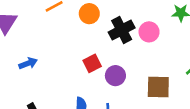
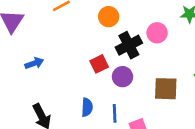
orange circle: (89, 14) -> (109, 17), moved
black cross: (122, 30) -> (129, 45), moved

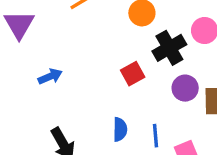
purple circle: (122, 77) -> (185, 88), moved

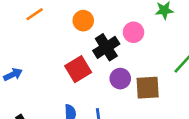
red square: (133, 74) -> (78, 69), size x1.4

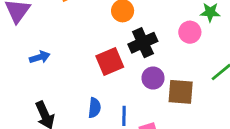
pink circle: (133, 32) -> (190, 32), moved

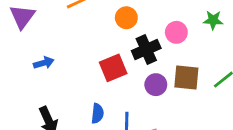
pink circle: (190, 32) -> (176, 32), moved
brown square: (181, 92) -> (186, 78), moved

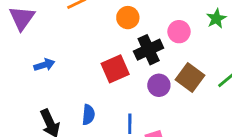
green star: (213, 20) -> (216, 19), turned -30
brown square: (186, 78) -> (190, 78), turned 32
blue semicircle: (97, 113) -> (88, 115), moved

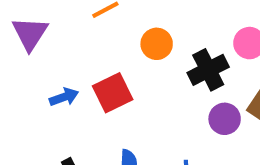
orange circle: (128, 18) -> (157, 44), moved
red square: (115, 69) -> (113, 93), moved

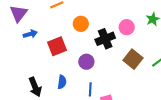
blue arrow: (64, 97) -> (30, 34), moved
purple circle: (225, 119) -> (86, 62), moved

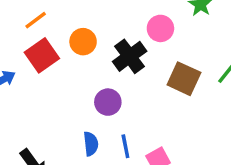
red square: (57, 46) -> (42, 55), moved
blue semicircle: (62, 82) -> (91, 144), moved

